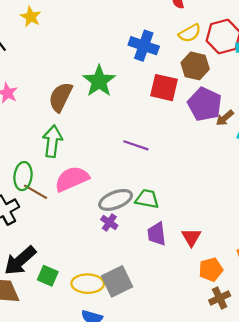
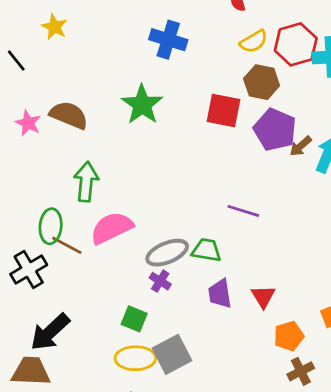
blue cross: (144, 46) -> (168, 40), moved
brown semicircle: (61, 97) -> (69, 115), moved, turned 88
purple line: (136, 145) -> (243, 211), moved
green square: (48, 276) -> (134, 319), moved

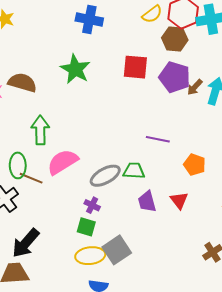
brown hexagon: (262, 82) -> (175, 39), moved
purple cross: (160, 281) -> (92, 205), moved
orange pentagon: (289, 336) -> (195, 165), moved, turned -30

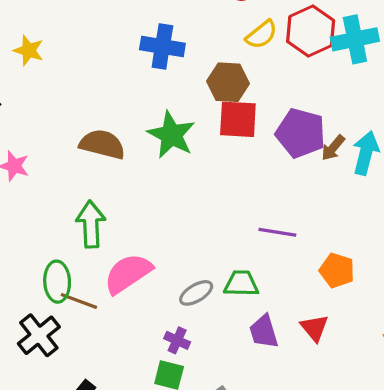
brown hexagon: (175, 39) -> (228, 82), moved
green star: (75, 69) -> (171, 135), moved
brown semicircle: (22, 83) -> (102, 144), moved
gray ellipse: (105, 176) -> (196, 293), size x0.7

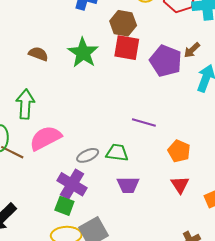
brown semicircle: (102, 144) -> (38, 54), size x0.7
brown arrow: (333, 148) -> (192, 50), moved
red triangle: (314, 328) -> (180, 185), moved
purple trapezoid: (264, 332) -> (128, 185), turned -80
purple cross: (177, 340) -> (72, 184), size x1.8

